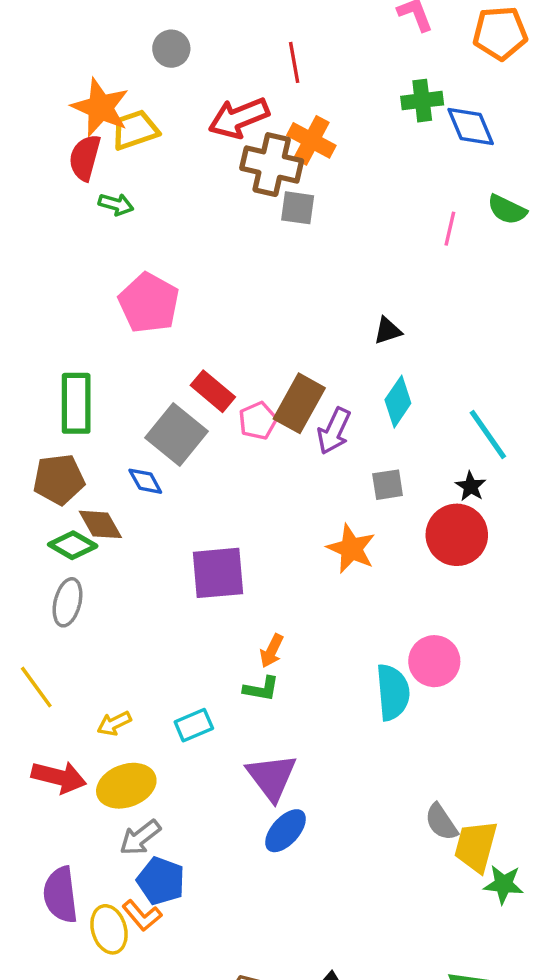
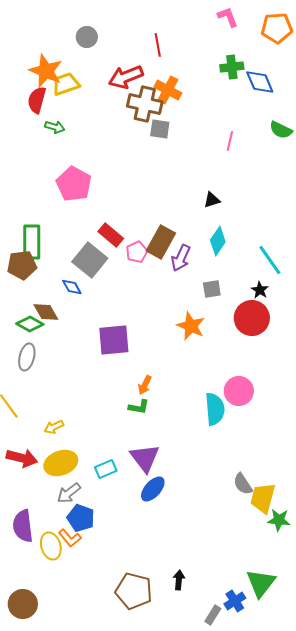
pink line: (450, 229) -> (230, 141), moved
brown pentagon: (59, 479) -> (22, 265), moved
cyan rectangle: (194, 725) -> (106, 469), moved

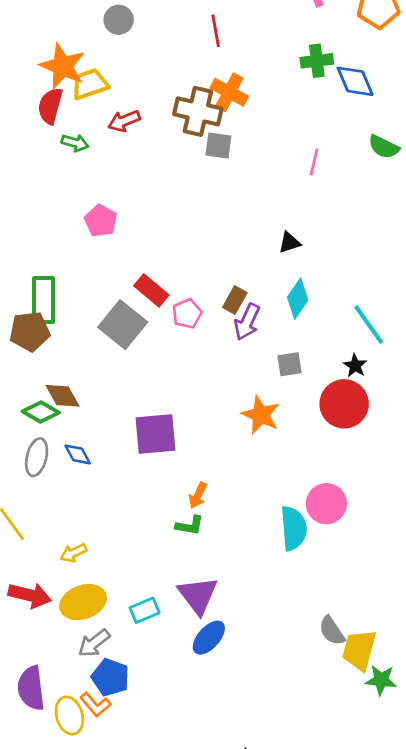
red arrow: (126, 77) -> (124, 121), moved, size x0.7
pink pentagon: (74, 184) -> (101, 221), size x0.7
brown rectangle: (161, 242) -> (235, 300), moved, size x0.6
blue diamond: (72, 287) -> (78, 454), moved

